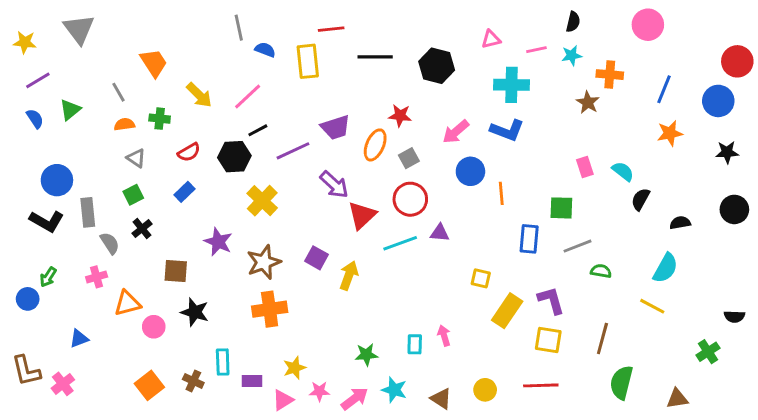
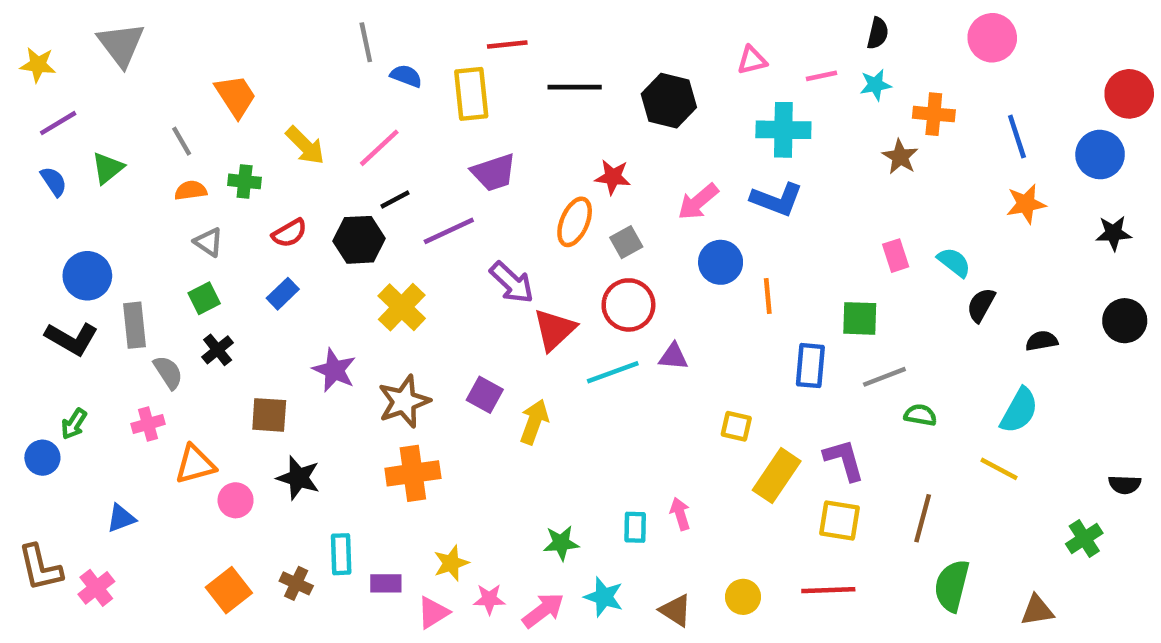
blue line: (664, 89) -> (1017, 137), turned -40
purple trapezoid: (336, 127) -> (494, 172), moved

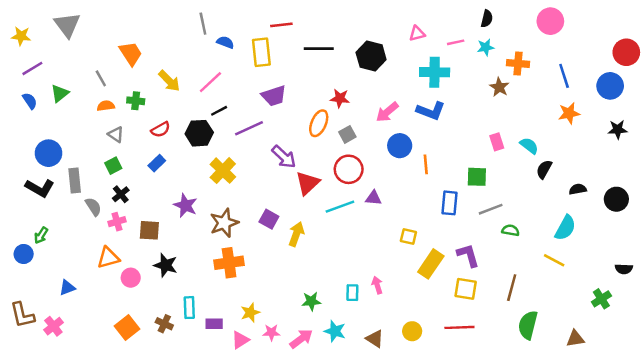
black circle: (1125, 321) -> (616, 199), moved
pink cross: (148, 424) -> (117, 222), moved

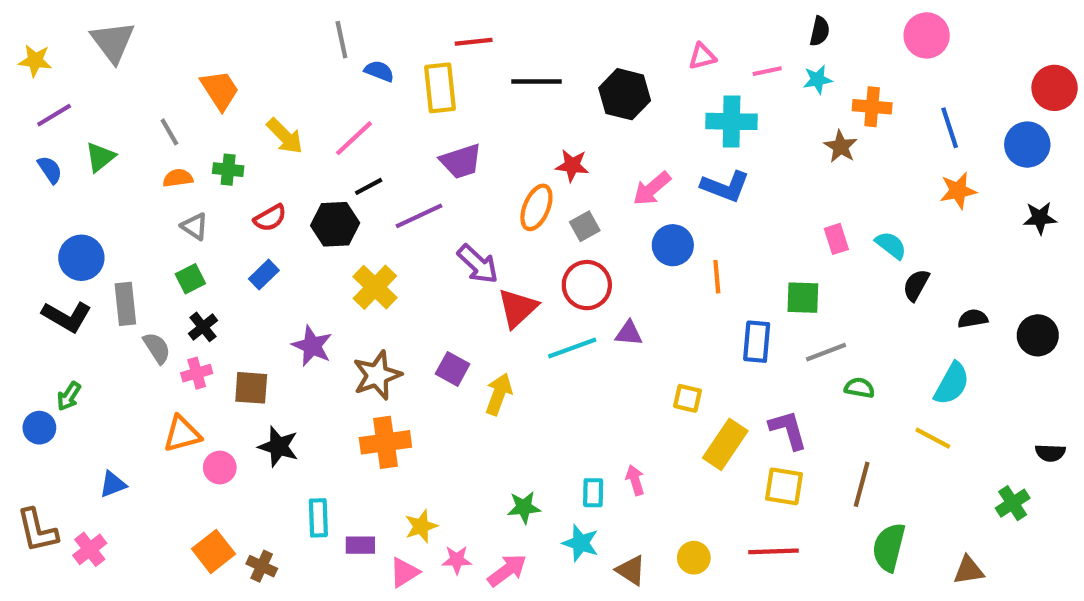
brown cross: (164, 324) -> (262, 566), moved
cyan star: (335, 331) -> (581, 543), moved

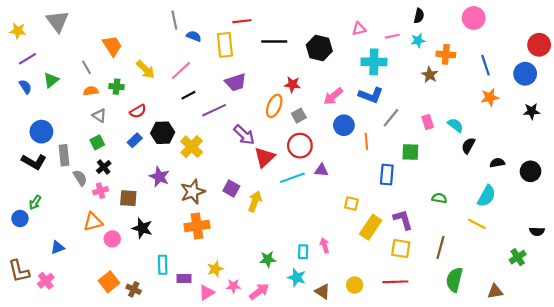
black hexagon: (335, 224) -> (163, 133), moved
gray line: (826, 352) -> (391, 118), moved, turned -30

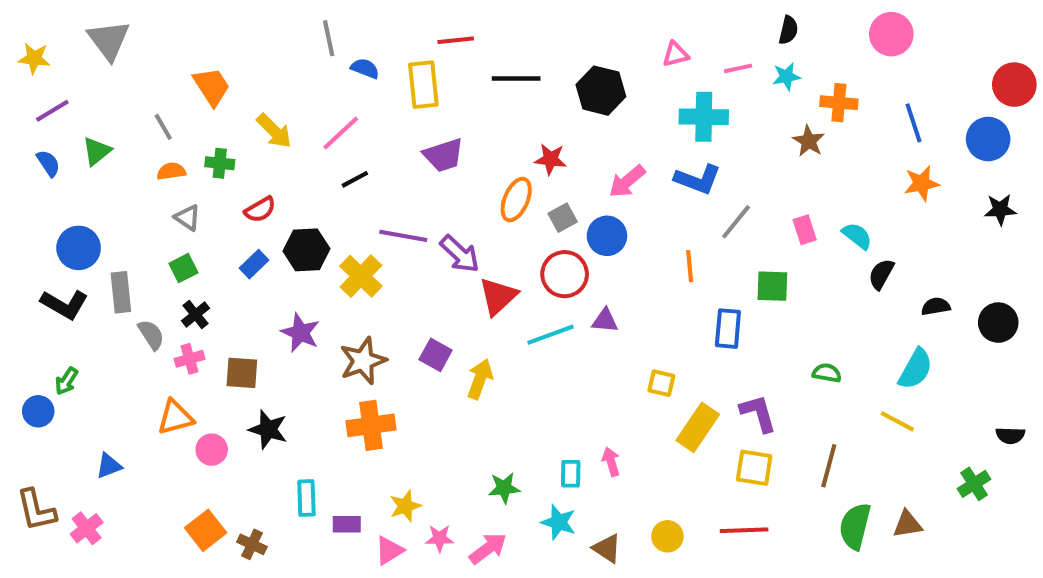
purple line: (214, 110) -> (403, 236), moved, turned 35
blue circle: (344, 125) -> (607, 236), moved
brown triangle: (495, 291) -> (907, 524), moved

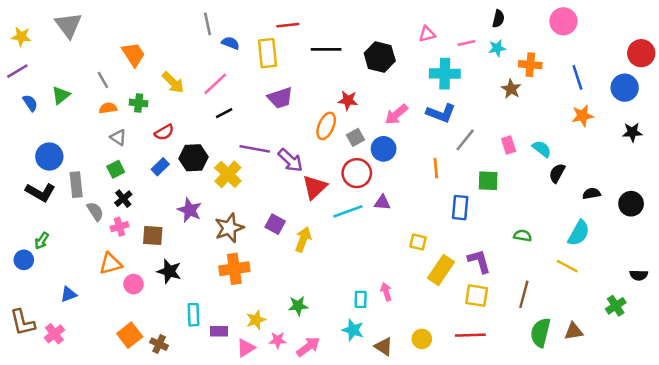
purple line: (52, 111) -> (17, 71), moved
green star: (504, 488) -> (298, 306), moved

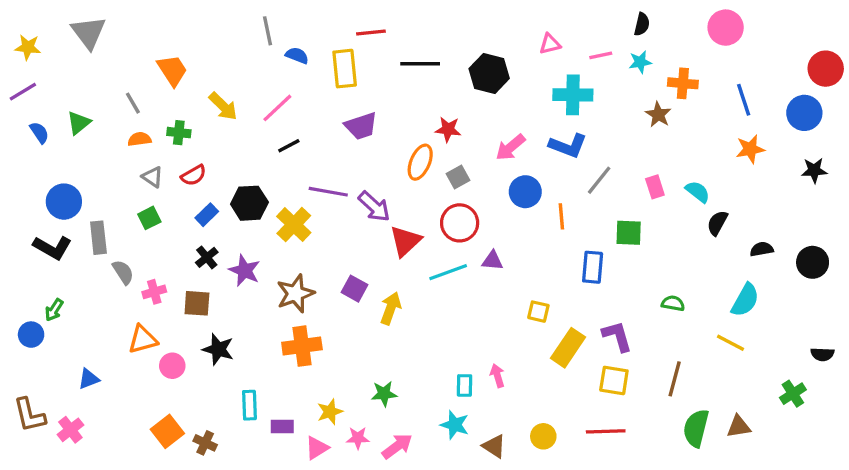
red semicircle: (164, 132) -> (194, 175), moved
blue circle: (384, 149) -> (525, 192), moved
black cross: (123, 199) -> (207, 257), moved

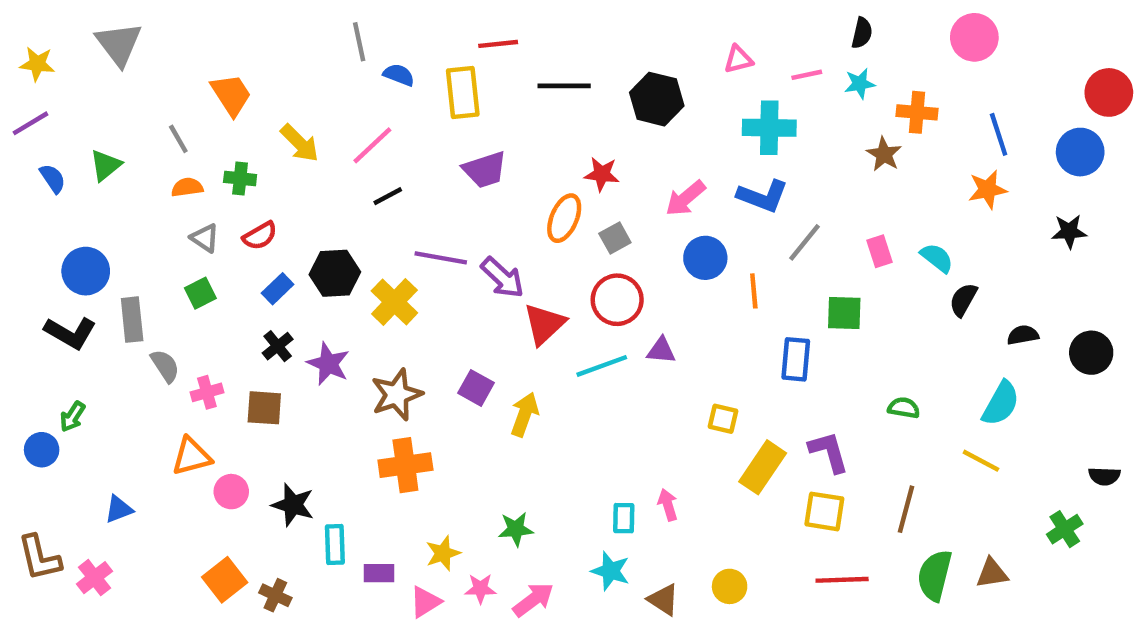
orange star: (750, 149) -> (988, 189), moved
black star: (814, 170) -> (1069, 231), moved
black star: (218, 349) -> (293, 505), moved
red line: (606, 431) -> (842, 580), moved

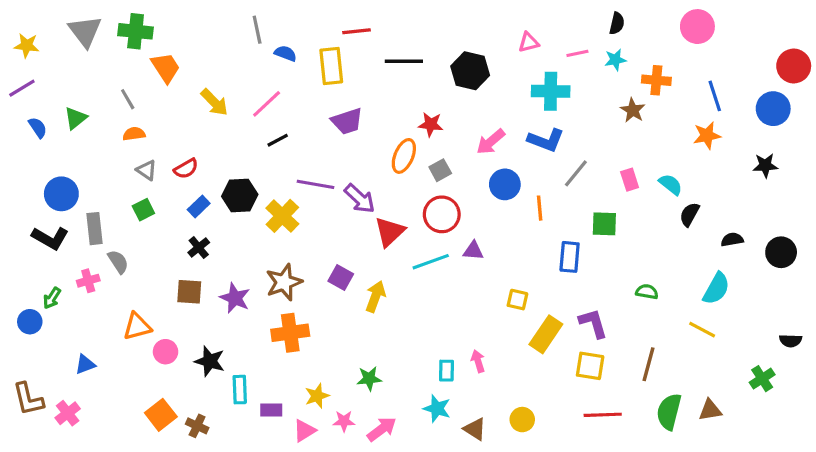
green cross: (240, 178) -> (136, 31), moved, size x1.5
purple star: (328, 364) -> (235, 298), moved
pink cross: (207, 392) -> (88, 281), moved

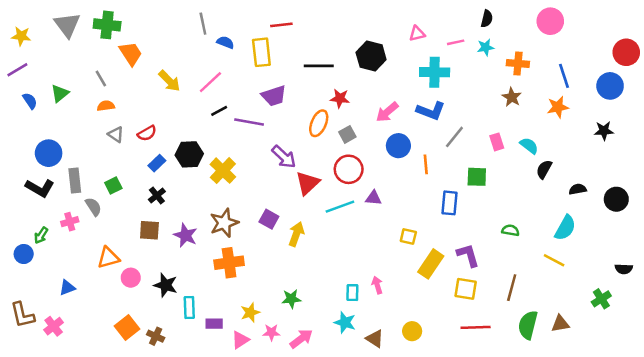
black line: (404, 61) -> (319, 66), moved
brown star: (633, 110) -> (512, 97), moved
purple line: (315, 184) -> (249, 122), moved
green square: (143, 210) -> (113, 186), moved

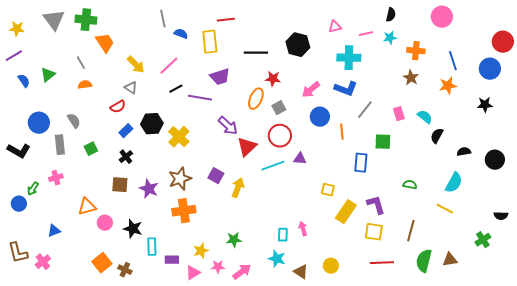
gray triangle: (116, 134) -> (131, 88), moved
black L-shape: (40, 188) -> (19, 151), moved
gray semicircle: (93, 207) -> (74, 121), moved

